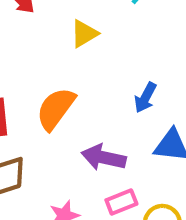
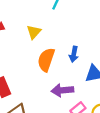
orange semicircle: (56, 109) -> (46, 60), moved

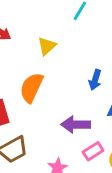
orange semicircle: (46, 60) -> (32, 88), moved

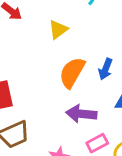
orange semicircle: (32, 88) -> (72, 72), moved

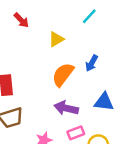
blue arrow: (106, 69) -> (92, 63), moved

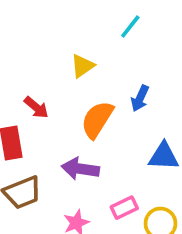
red arrow: (21, 20) -> (36, 107), moved
purple arrow: (66, 108) -> (80, 169), moved

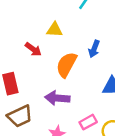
yellow triangle: (82, 66) -> (55, 30), turned 42
red arrow: (36, 107) -> (33, 49), moved

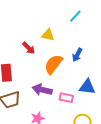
pink rectangle: (88, 122) -> (66, 98), moved, turned 32

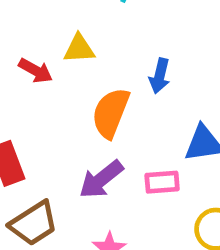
red arrow: (29, 48) -> (36, 71), moved
purple arrow: (42, 90) -> (101, 179), turned -36

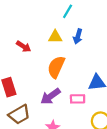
yellow triangle: (79, 49) -> (55, 37), moved
blue arrow: (160, 76) -> (78, 36), moved

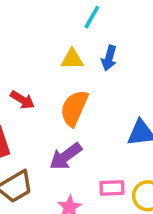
red arrow: (24, 46) -> (23, 100), moved
pink rectangle: (78, 99) -> (112, 188), moved

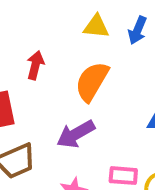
red arrow: (23, 100) -> (35, 65), turned -115

